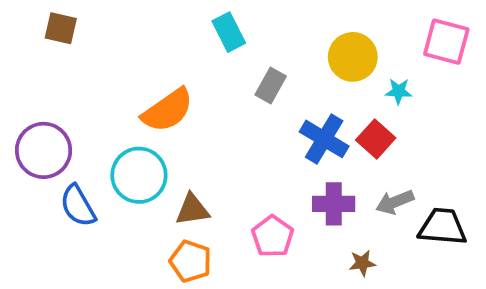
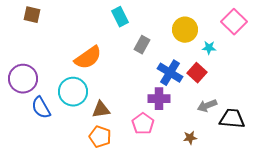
pink square: (446, 42) -> (234, 22), turned 30
purple cross: (334, 204) -> (159, 99), moved

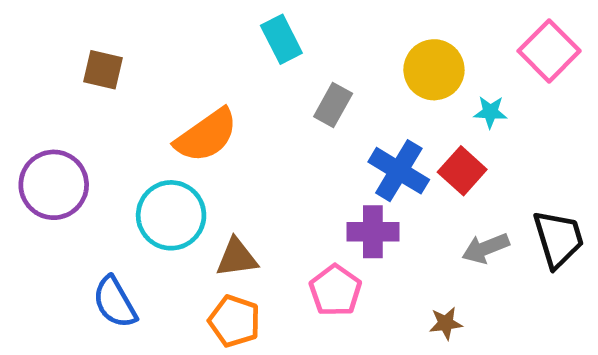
brown square: (32, 15) -> (103, 70), moved
blue semicircle: (41, 108) -> (115, 302), moved
black trapezoid: (232, 119) -> (558, 239), moved, turned 68

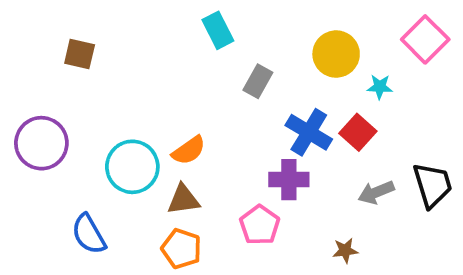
orange semicircle: (206, 136) -> (189, 150), moved, size x0.7

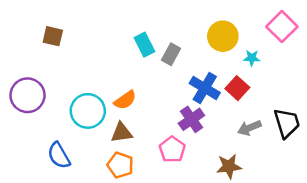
cyan rectangle: (218, 30) -> (144, 45), moved
purple cross: (289, 180) -> (191, 119), turned -35
brown star: (345, 250) -> (229, 166), size x1.5

